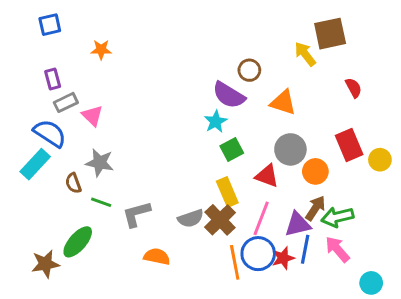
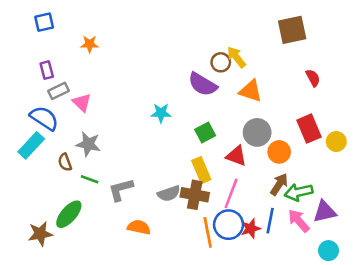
yellow arrow: (305, 54) -> (236, 57), moved
cyan star: (216, 122) -> (161, 113), moved, turned 30
brown cross: (220, 220) -> (195, 195), turned -36
purple triangle: (298, 224) -> (325, 212), moved

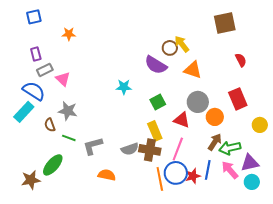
yellow circle: (336, 142) -> (260, 125), moved
cyan circle: (328, 251) -> (252, 182), moved

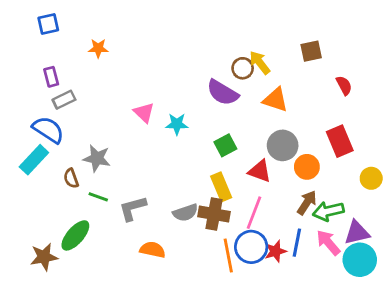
brown square: (225, 23) -> (311, 51), moved, size x0.7
pink triangle: (63, 79) -> (144, 113), moved
cyan circle: (252, 182) -> (360, 260), size x1.5

